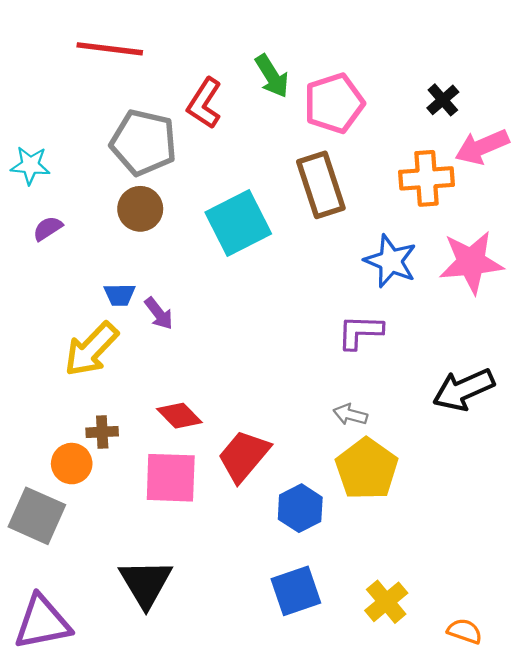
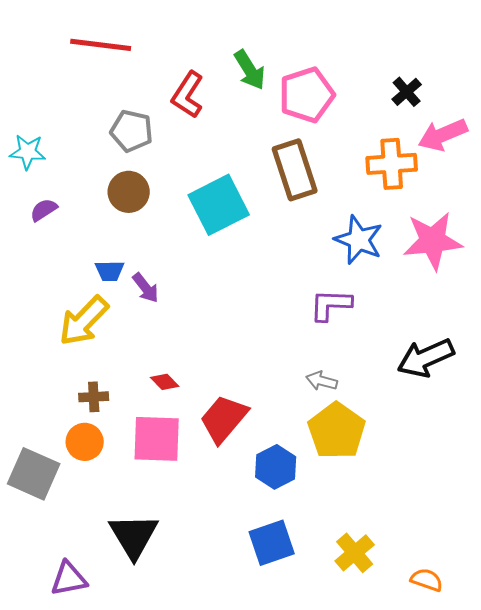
gray pentagon: (143, 142) -> (132, 131), size x0.7
red diamond: (179, 416) -> (165, 382), size x0.7
orange circle: (72, 464) -> (85, 442), moved
purple triangle: (42, 622) -> (69, 579), moved, size x0.7

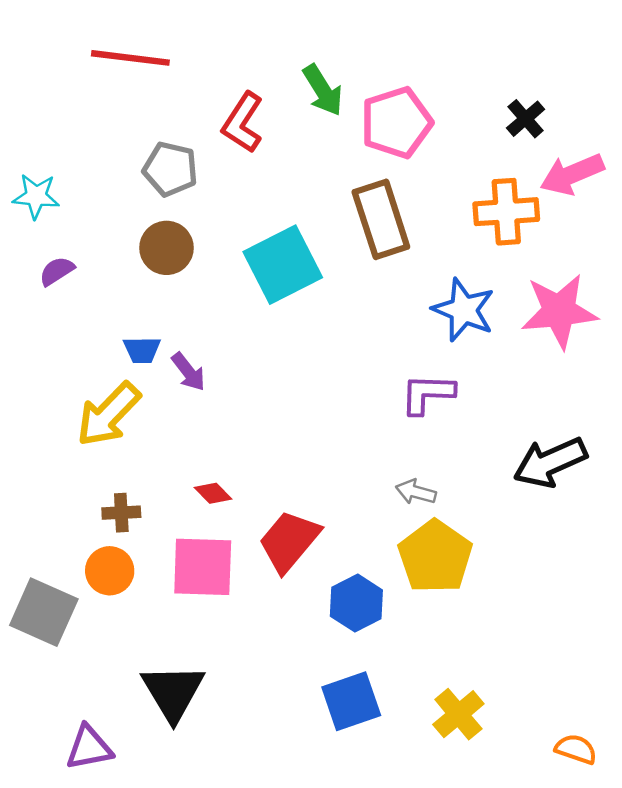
orange semicircle: (427, 580) -> (576, 749), moved

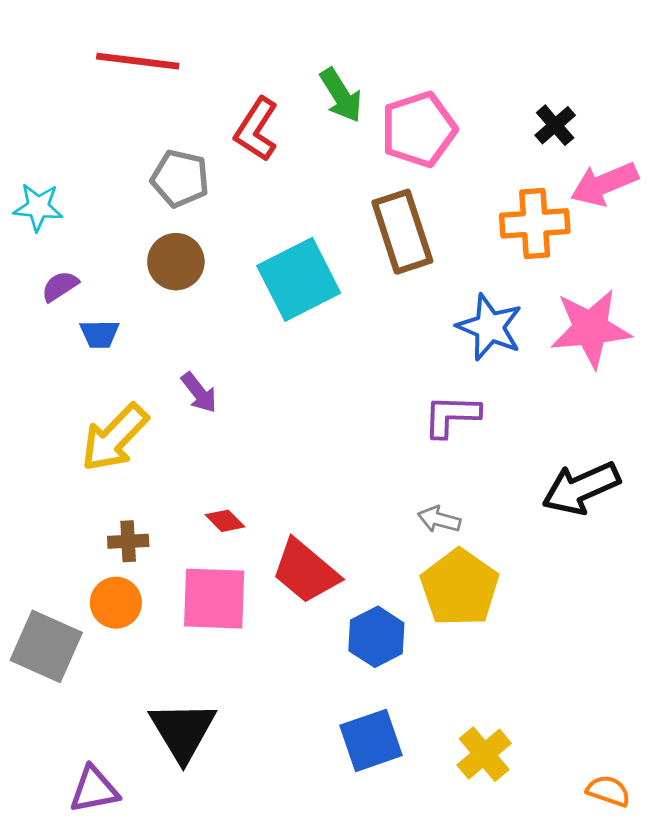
blue trapezoid: (142, 350) -> (100, 334), moved
red trapezoid: (289, 541) -> (305, 571), turned -90

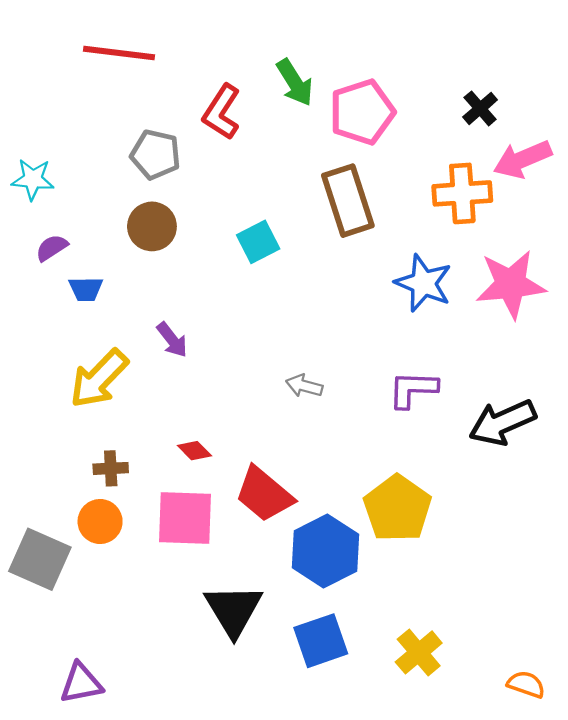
cyan square: (299, 279) -> (258, 242), size x0.6
purple L-shape: (451, 416) -> (413, 389), moved
gray arrow: (439, 519) -> (304, 386), moved
blue hexagon: (376, 637) -> (325, 551), size x1.4
black triangle: (183, 731) -> (233, 610), moved

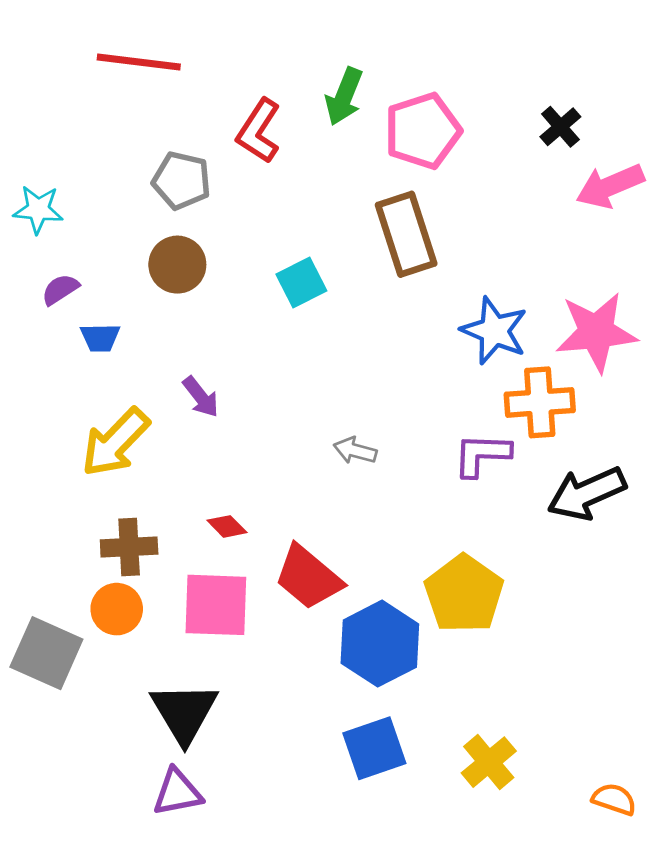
green arrow: (295, 82) -> (344, 96), turned 54
orange cross: (462, 193) -> (540, 402), moved
brown cross: (111, 468) -> (129, 547), size x1.4
black triangle: (233, 610) -> (184, 712), moved
purple triangle: (81, 683) -> (177, 792), moved

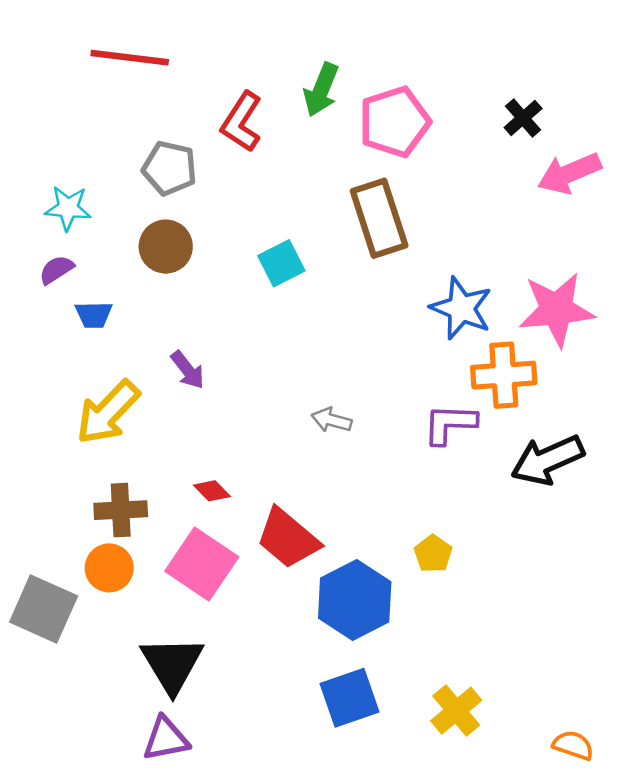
cyan star: (38, 209) -> (68, 208), moved
yellow pentagon: (464, 594) -> (433, 554), size x0.5
pink square: (216, 605) -> (202, 564), turned 32

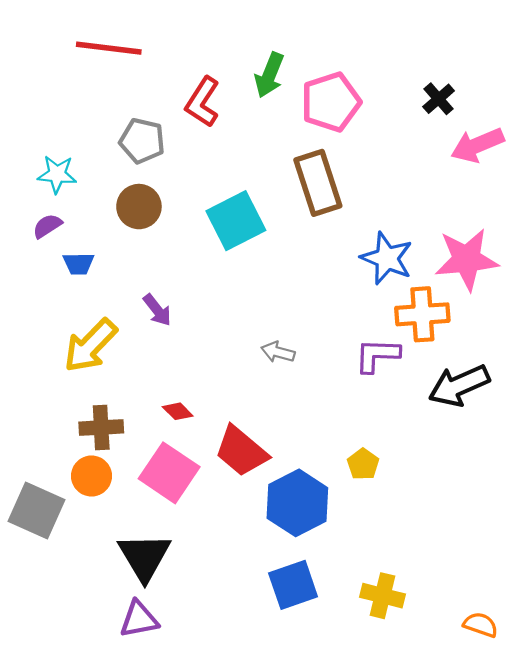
cyan square: (281, 263) -> (236, 221), size x1.5
yellow cross: (456, 711) -> (383, 596), turned -36

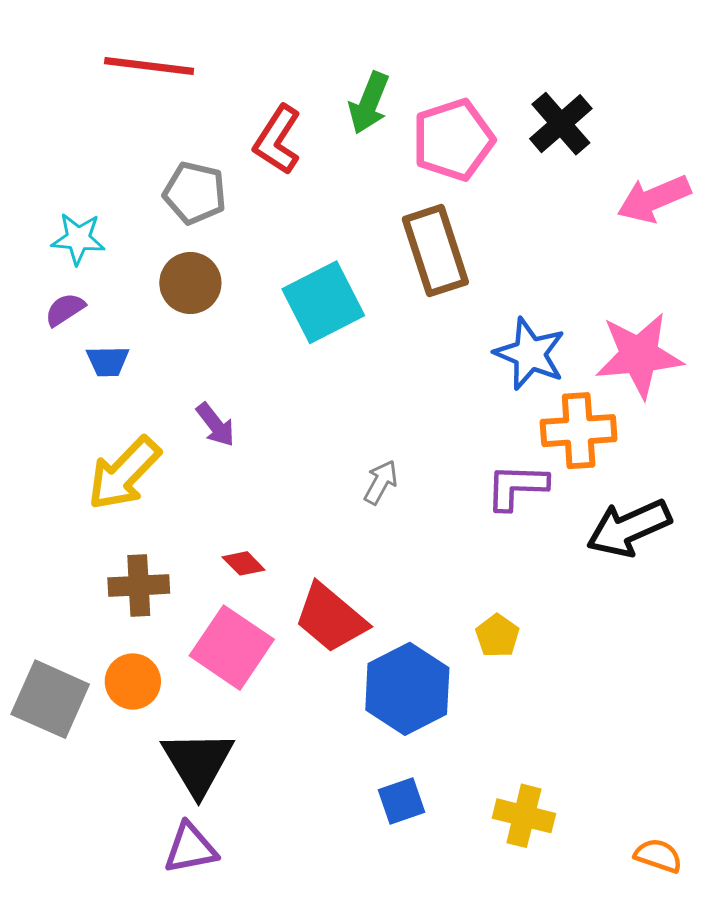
black cross: (439, 99) -> (561, 124), moved, size x1.4
gray arrow: (278, 352) -> (381, 482), turned 104
orange circle: (92, 476) -> (133, 681), moved
blue square: (293, 585) -> (401, 801), size x0.7

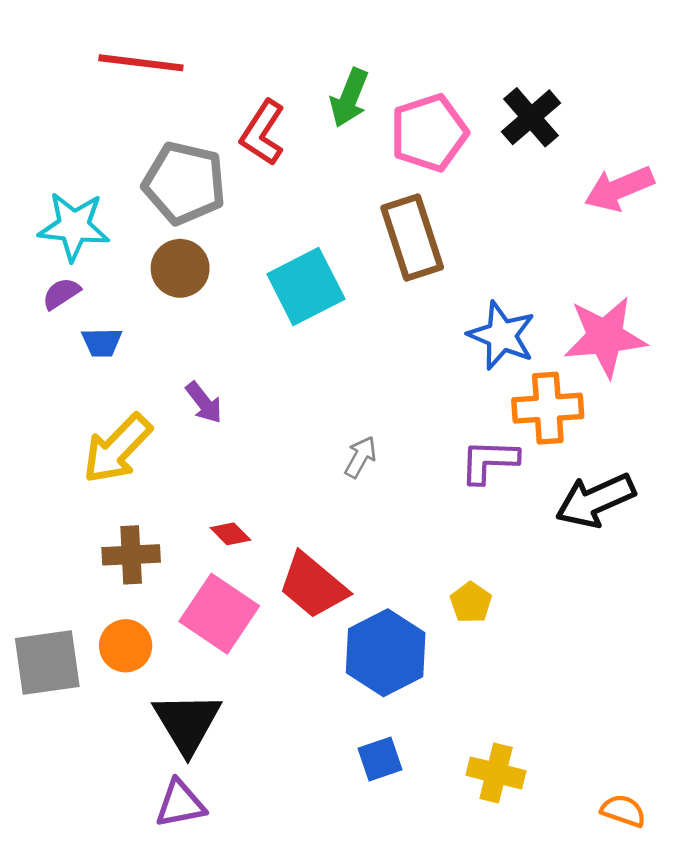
gray pentagon: (195, 193) -> (184, 183), size x1.4
cyan star: (78, 239) -> (74, 226), size x1.4
gray square: (50, 699) -> (47, 663), turned -32

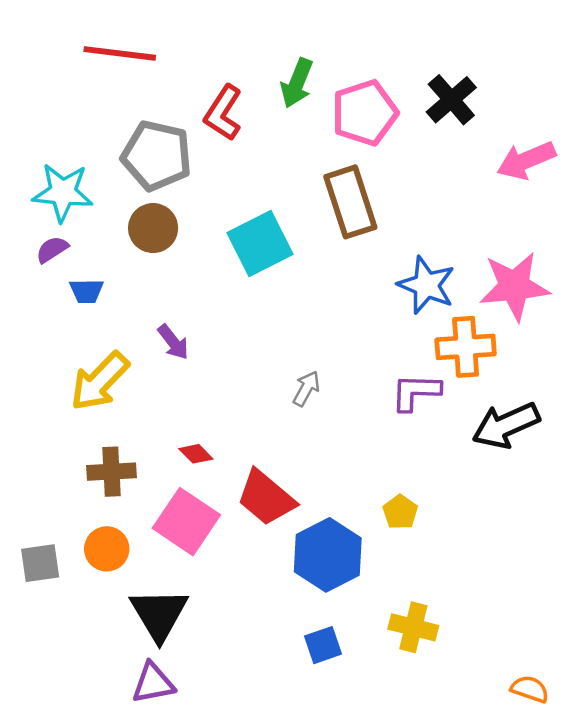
gray square: (47, 663) -> (40, 563), size x0.7
yellow cross: (496, 773) -> (413, 627), moved

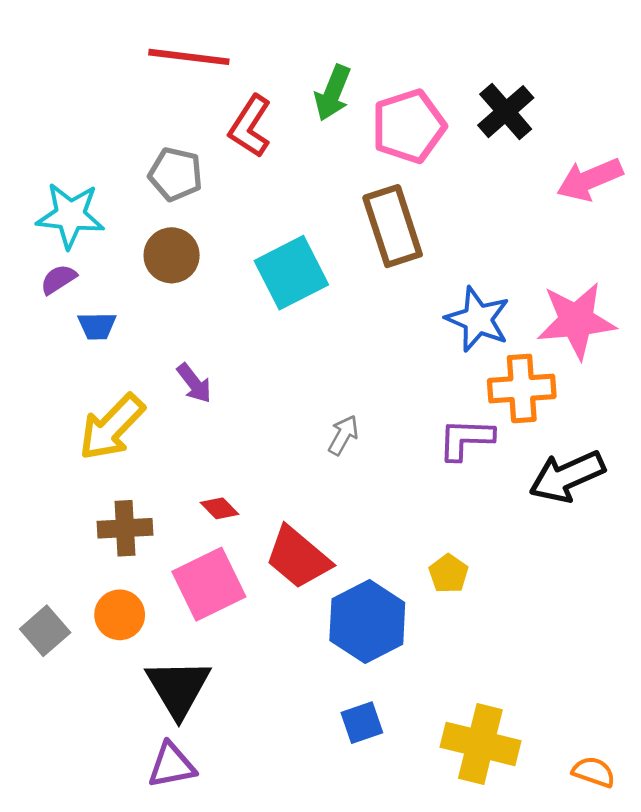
red line: (120, 53) -> (189, 57), moved
gray pentagon: (157, 156) -> (176, 174), size x0.7
pink square: (186, 522) -> (209, 584), turned 30
gray square: (40, 563) -> (45, 631), turned -33
yellow cross: (413, 627) -> (480, 744), moved, size x1.4

